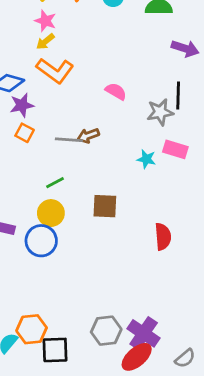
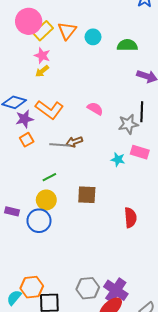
orange L-shape: (55, 71) -> (49, 110), moved
orange square: (25, 133) -> (27, 140), turned 32

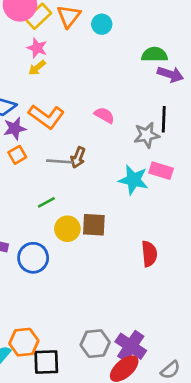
green semicircle: (127, 45) -> (155, 55), moved
brown arrow: (74, 142) -> (78, 157), turned -49
cyan star: (118, 159) -> (133, 180), size x1.6
yellow circle: (46, 200) -> (67, 229), moved

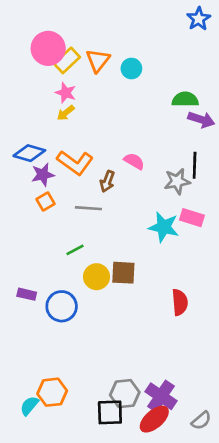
brown arrow: (78, 157) -> (107, 181), moved
black square: (46, 362) -> (110, 412), moved

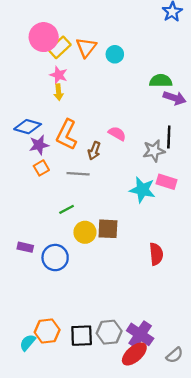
yellow arrow: (66, 113) -> (59, 92), turned -56
orange L-shape: (75, 163) -> (67, 135), turned 80
black square: (110, 412) -> (82, 336), moved

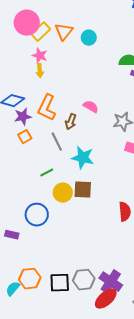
gray line: (78, 174) -> (57, 142), turned 60
cyan star: (142, 190) -> (83, 158), moved
purple rectangle: (25, 247) -> (12, 235), moved

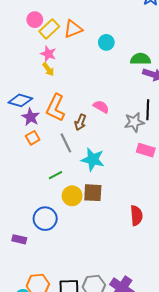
pink circle: (27, 23) -> (35, 20), size x0.6
orange triangle: (64, 32) -> (73, 29), turned 30
cyan circle: (89, 38) -> (106, 42), moved
yellow arrow: (40, 71) -> (48, 69), turned -32
purple star: (23, 117) -> (31, 117), turned -30

